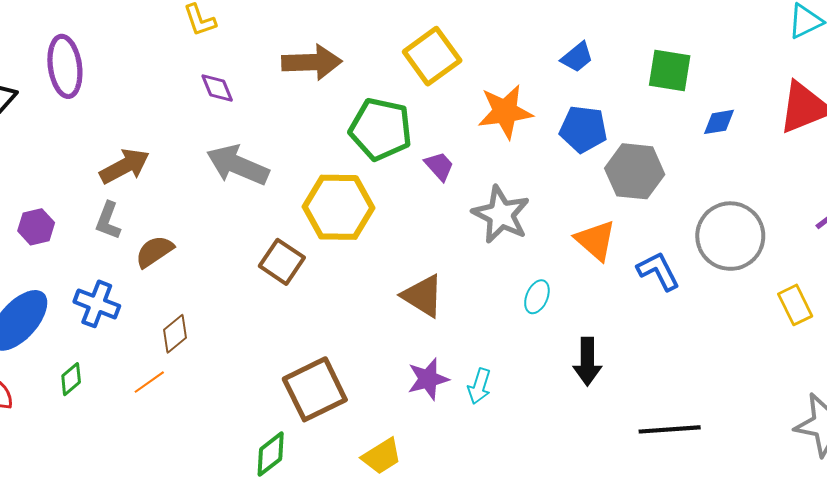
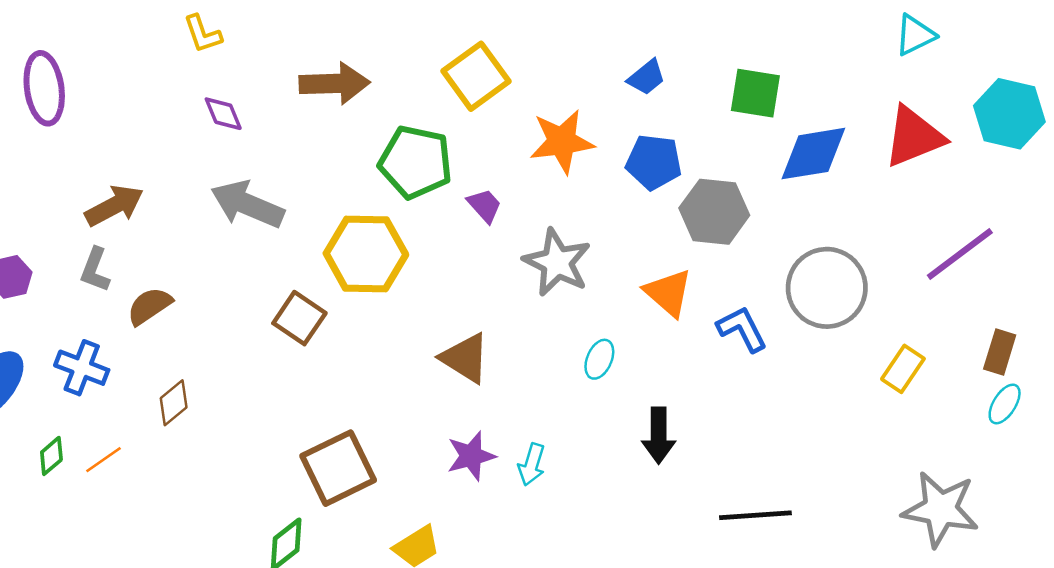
blue diamond: (719, 122) -> (813, 154), size x1.8
yellow rectangle: (795, 305) -> (903, 369), turned 60
orange line: (149, 382) -> (103, 460), moved

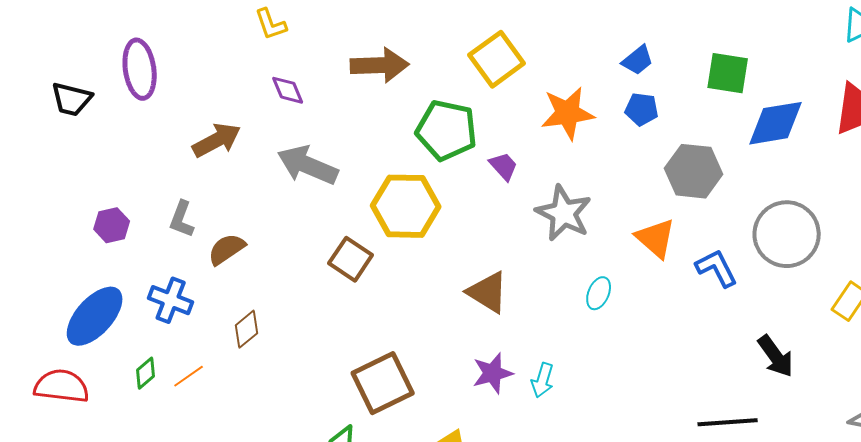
blue pentagon: (654, 162) -> (642, 109), moved, size x0.7
brown arrow: (114, 206) -> (217, 140), moved
black arrow: (659, 435) -> (776, 356), moved, turned -36

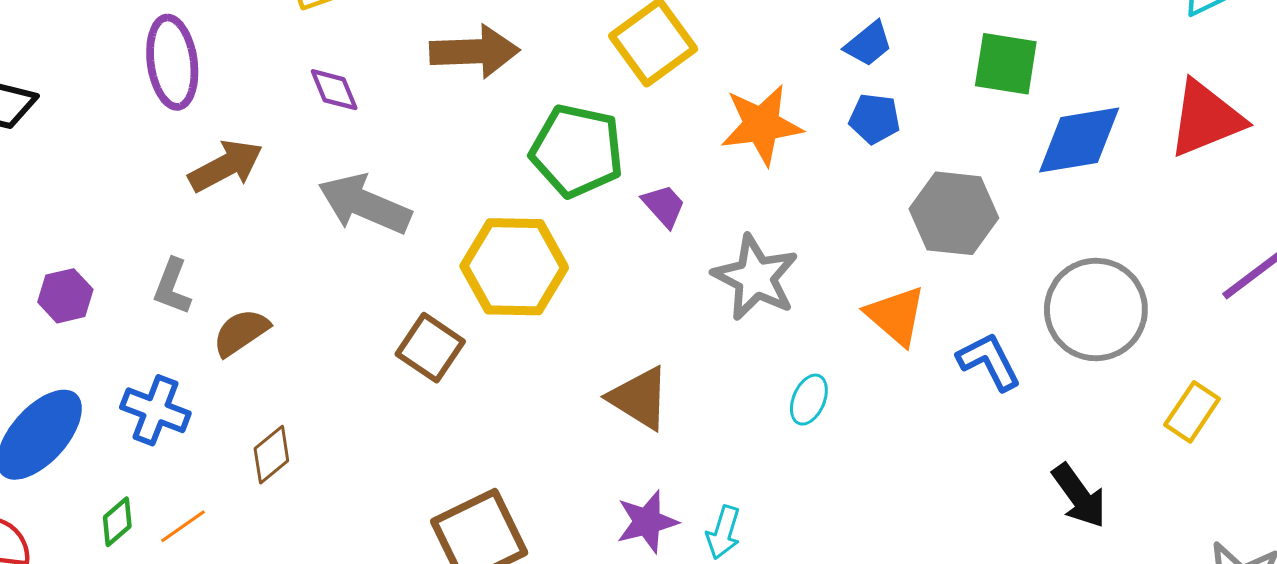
purple ellipse: (140, 69) -> (172, 62), moved

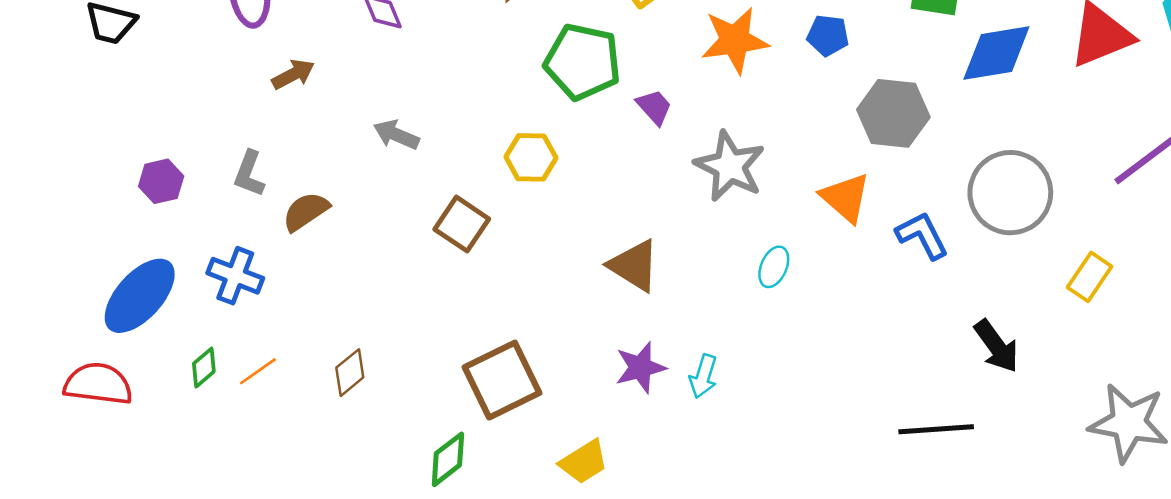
brown arrow: (226, 166) -> (293, 74), size x0.7
gray arrow: (365, 204) -> (396, 135), moved, size x0.6
yellow hexagon: (514, 267) -> (531, 157), size x0.6
brown diamond: (271, 455) -> (350, 373), moved

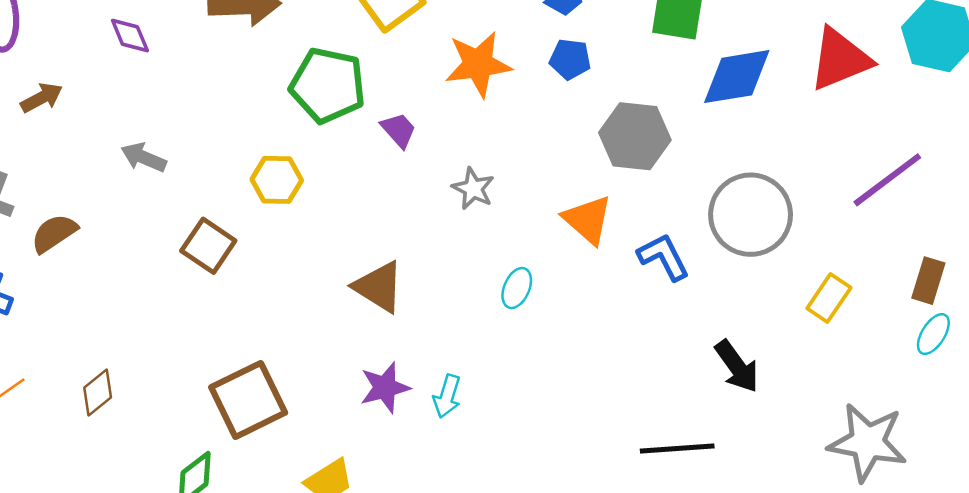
gray star: (730, 166) -> (473, 189), size x0.6

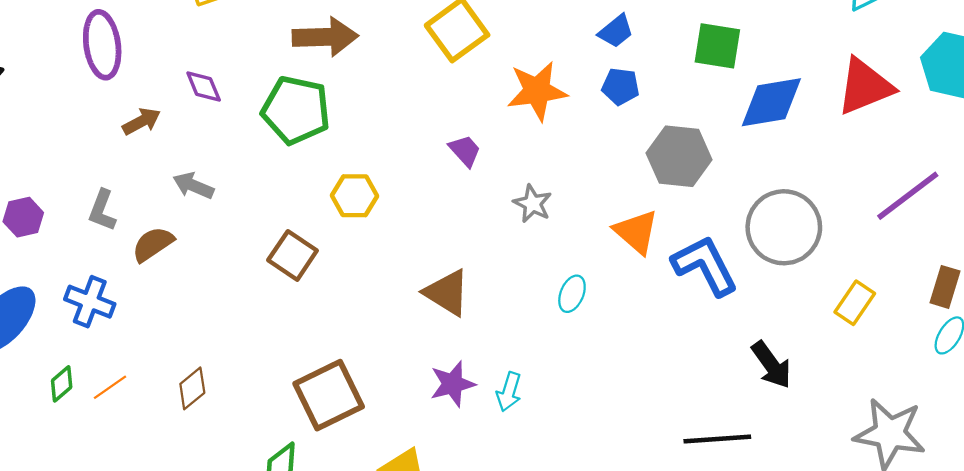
purple diamond: (130, 36) -> (204, 86), moved
green pentagon: (328, 85) -> (296, 110), moved
gray arrow: (144, 157) -> (193, 186), moved
blue L-shape: (663, 257) -> (705, 266), size x1.4

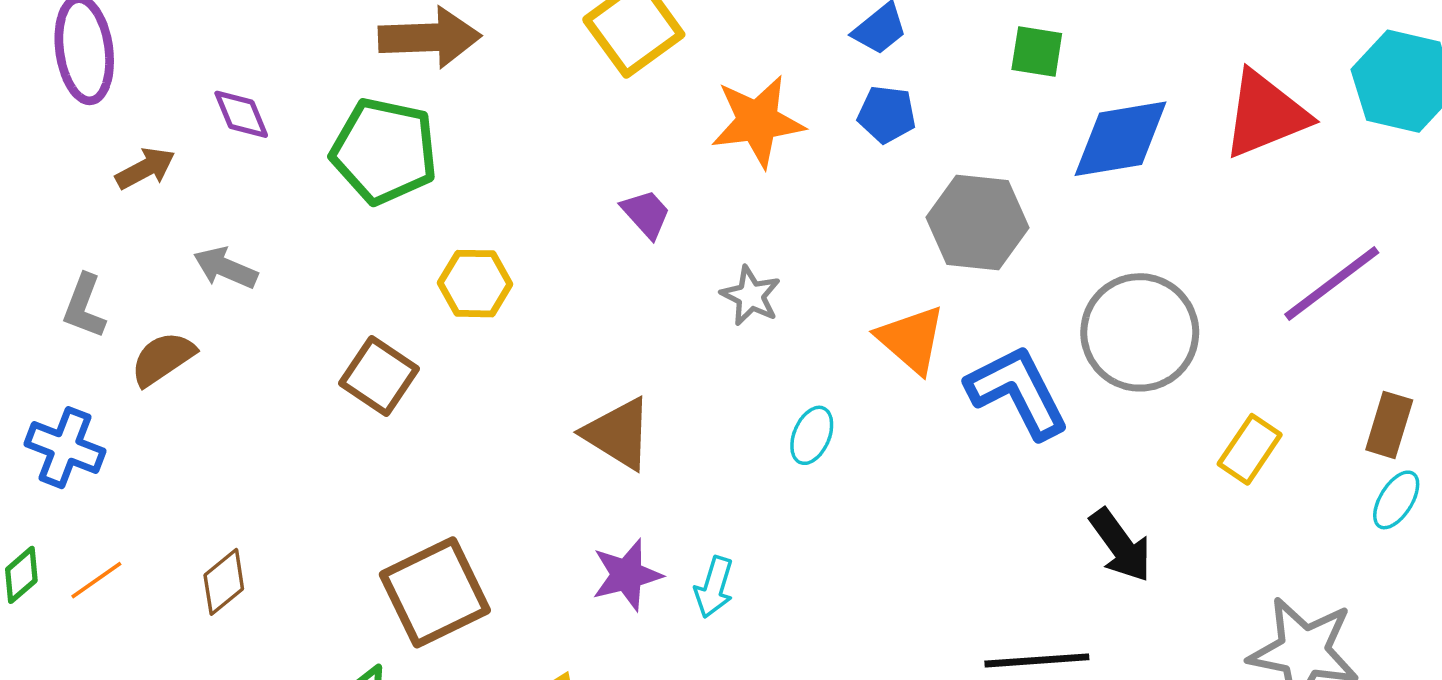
green square: (717, 46) -> (1037, 52), size x0.7

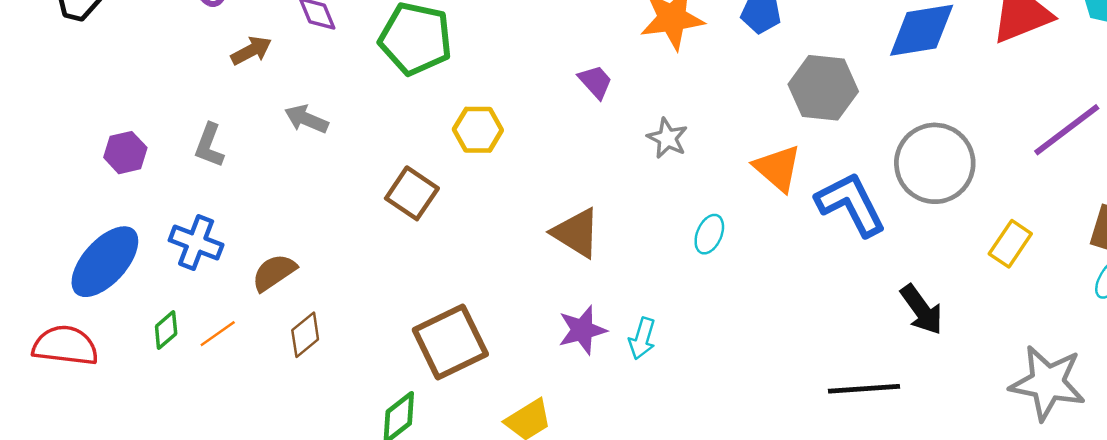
brown semicircle: (163, 359) -> (274, 272), moved

